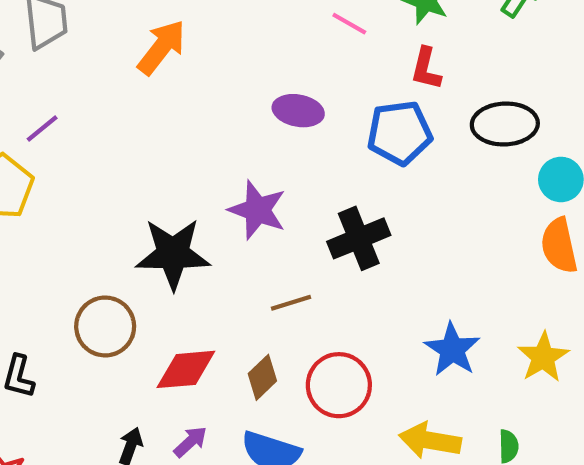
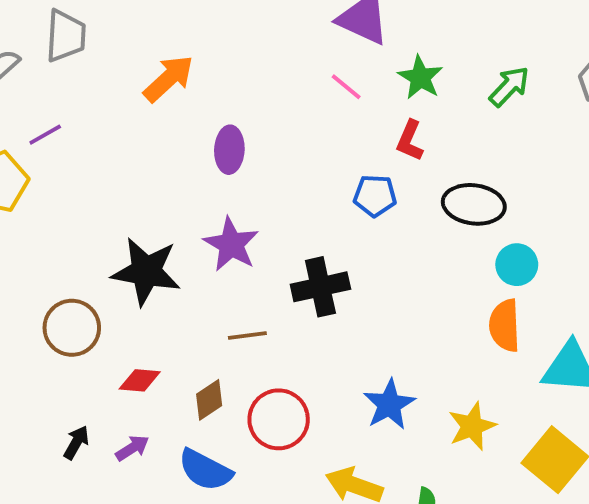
purple ellipse: (298, 111) -> (229, 150), moved, turned 72
blue pentagon: (400, 133) -> (375, 196), size x0.7
red diamond: (186, 369) -> (140, 380), size x0.7

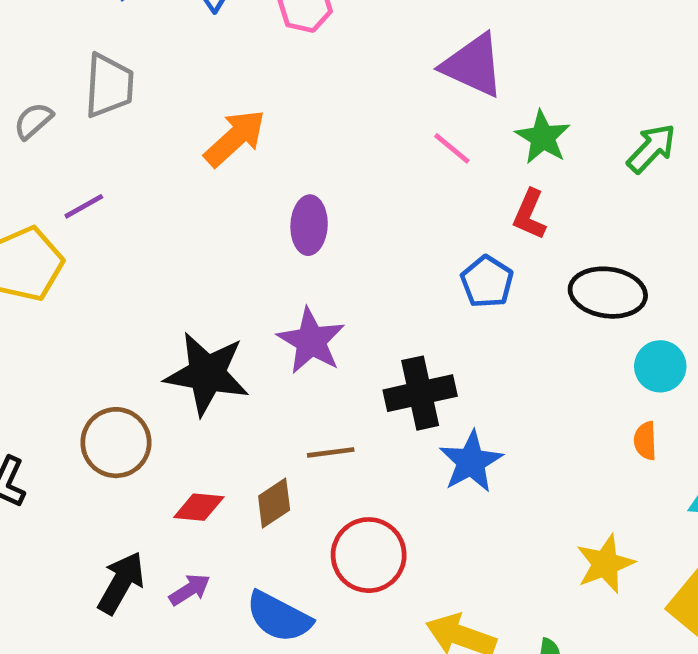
blue pentagon: (375, 196) -> (487, 282), turned 30
orange semicircle: (505, 325) -> (645, 441), size x0.6
brown diamond: (209, 400) -> (274, 503), moved
blue star: (389, 404) -> (471, 462), moved
black arrow: (76, 442) -> (121, 583), size x1.5

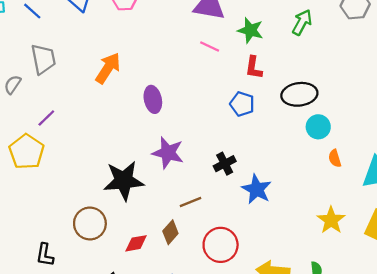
cyan circle: (660, 366) -> (318, 127), moved
black cross: (420, 393) -> (225, 164), size x0.7

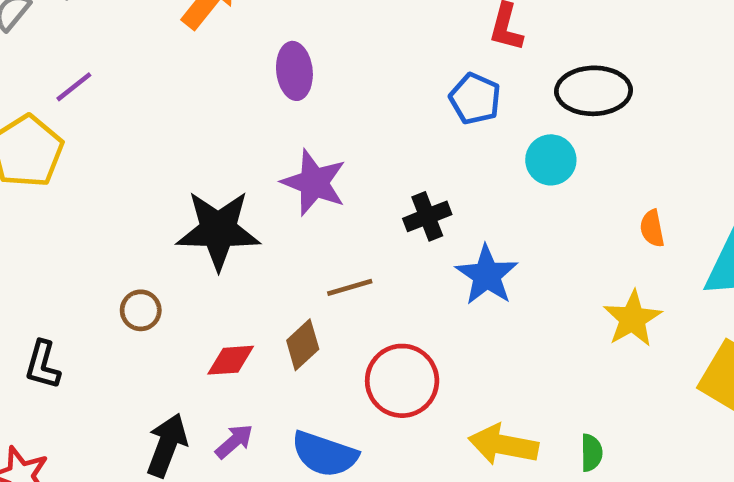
cyan circle: (318, 127) -> (551, 160), moved
yellow star: (331, 220) -> (632, 319), moved
brown circle: (90, 224) -> (141, 310), size x0.6

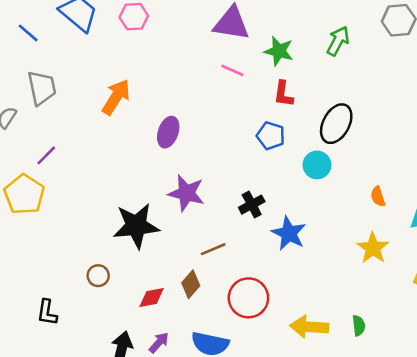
purple ellipse: (294, 71) -> (168, 132), turned 32
black ellipse: (593, 91) -> (336, 124), turned -54

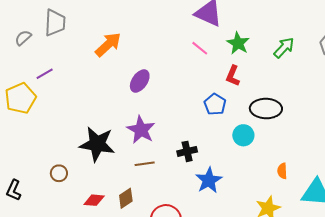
black ellipse: (336, 124) -> (266, 109), turned 48
brown line: (213, 249) -> (145, 164), moved

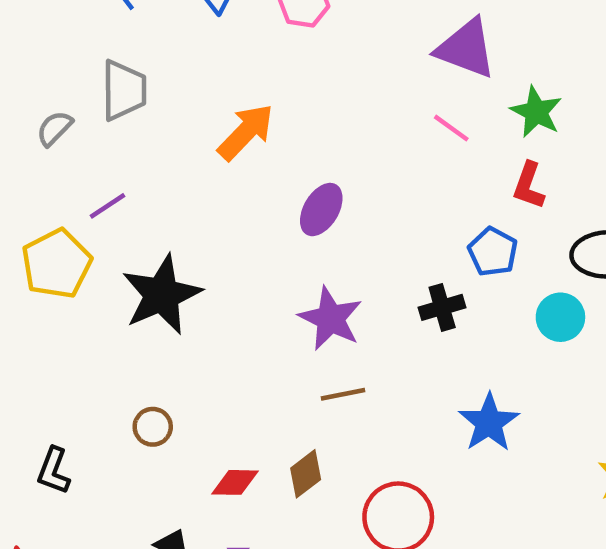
black star: (97, 144) -> (162, 295), moved, turned -30
black cross: (187, 151) -> (442, 307), moved

